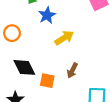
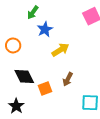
orange square: (47, 81) -> (45, 88), turned -32

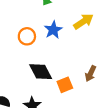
blue star: (45, 29) -> (53, 30), moved
yellow arrow: (60, 50) -> (83, 21), moved

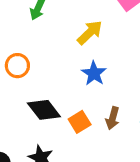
blue star: (53, 30) -> (94, 73), moved
brown arrow: (91, 74) -> (113, 118), moved

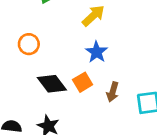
orange square: (80, 122) -> (83, 82), moved

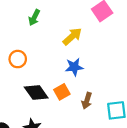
blue star: (97, 52) -> (74, 67), turned 30

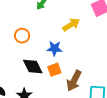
blue star: (74, 67) -> (55, 48), moved
brown arrow: (87, 101) -> (74, 81), size x1.5

